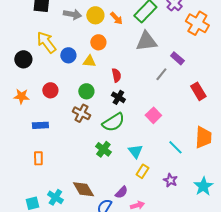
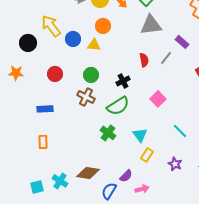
red semicircle: (116, 75) -> (144, 60), moved
orange star: (21, 96) -> (16, 73), moved
black cross: (118, 97) -> (123, 81), turned 32
brown diamond: (83, 189) -> (88, 173), turned -50

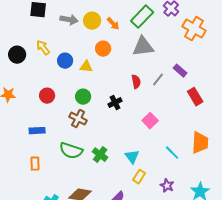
yellow arrow: (51, 26) -> (43, 48), size x0.7
orange circle: (103, 26) -> (103, 49), moved
purple rectangle: (182, 42) -> (180, 71), moved
black circle: (28, 43) -> (17, 55), moved
green semicircle: (118, 106) -> (71, 151), moved, turned 50

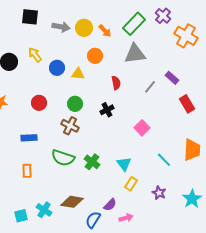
red semicircle: (136, 82) -> (116, 83), moved

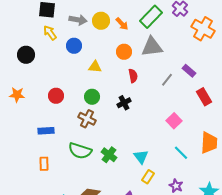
yellow arrow: (35, 55) -> (50, 33), moved
orange circle: (95, 56) -> (124, 52), moved
blue circle: (57, 68) -> (74, 46), moved
pink square: (142, 128) -> (174, 121), moved

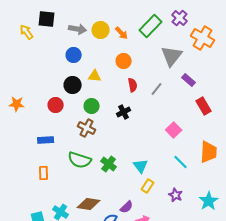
yellow arrow: (50, 33) -> (27, 32), moved
gray triangle: (152, 47) -> (172, 56), moved, turned -45
black circle: (26, 55) -> (73, 85), moved
gray line: (167, 80) -> (157, 89), moved

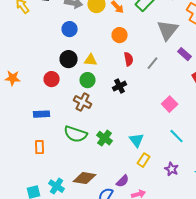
yellow triangle: (95, 76) -> (91, 60), moved

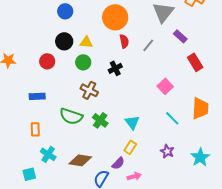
orange circle: (120, 35) -> (115, 17), size x1.6
brown cross: (83, 102) -> (89, 90), moved
yellow rectangle: (144, 160) -> (130, 147), moved
cyan cross: (57, 186) -> (48, 154), moved

